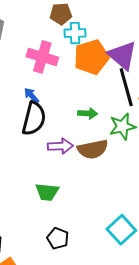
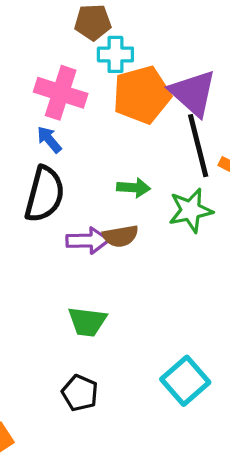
blue arrow: (32, 96) -> (49, 140), moved
brown semicircle: (93, 149) -> (120, 236), moved, size x0.7
green trapezoid: (47, 192) -> (87, 322), moved

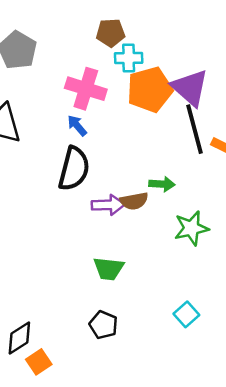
green arrow: (134, 188) -> (162, 184), moved
green star: (191, 210) -> (191, 228), moved
cyan square: (185, 381) -> (186, 314), size x0.7

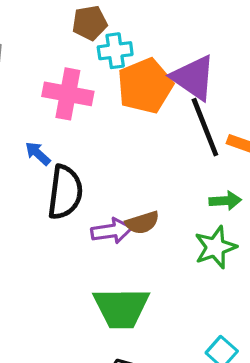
blue arrow: (77, 126) -> (38, 153), moved
green arrow: (162, 184) -> (225, 201), moved
green trapezoid: (109, 269) -> (121, 308), size x1.5

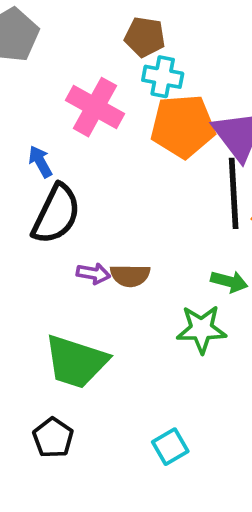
purple arrow: (112, 231) -> (93, 274), size x0.7

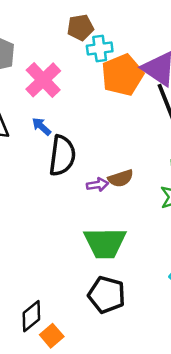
pink cross: (95, 107) -> (43, 80), moved, turned 36
black pentagon: (53, 438) -> (107, 295), size x1.4

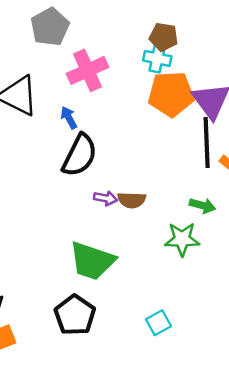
brown pentagon: (80, 28) -> (164, 37), moved

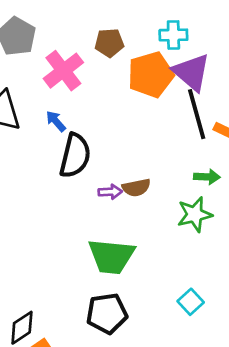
brown pentagon: (164, 37) -> (109, 43), moved
cyan cross: (157, 58) -> (173, 35), moved
black pentagon: (75, 315) -> (107, 313), turned -30

